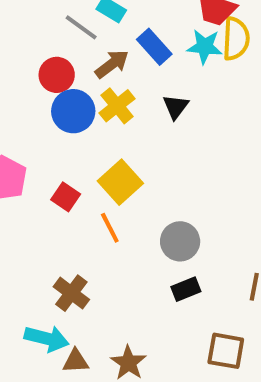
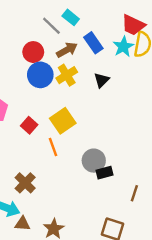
cyan star: (205, 47) -> (123, 47), turned 30
black rectangle: (186, 289) -> (104, 173), moved

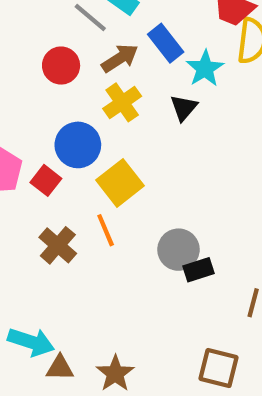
cyan star: (123, 47) -> (205, 69), moved
blue circle: (40, 75) -> (78, 145), moved
red square: (29, 125) -> (46, 180), moved
brown cross: (25, 183) -> (58, 245), moved

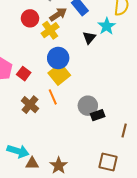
cyan star: (205, 69) -> (107, 26), moved
yellow cross: (122, 102) -> (50, 30), moved
blue circle: (78, 145) -> (58, 58), moved

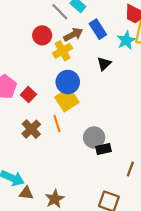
cyan star: (107, 26) -> (126, 40), moved

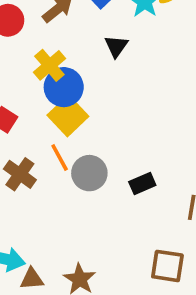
yellow cross: (63, 51) -> (49, 65), moved
gray circle: (94, 137) -> (89, 173), moved

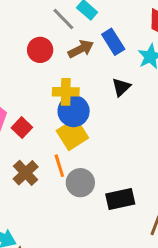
yellow cross: (49, 65) -> (66, 92), turned 30
black rectangle: (142, 184) -> (120, 199), size x1.4

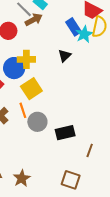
blue rectangle: (113, 42) -> (73, 27), moved
brown arrow: (81, 49) -> (34, 20), moved
blue circle: (74, 111) -> (14, 68), moved

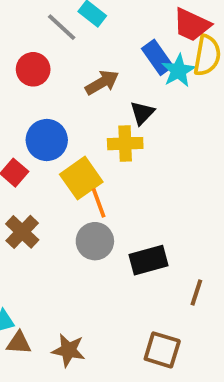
brown arrow: (34, 20) -> (102, 82), moved
yellow cross: (26, 59) -> (125, 144), moved
orange line: (23, 110) -> (99, 203), moved
brown star: (22, 178) -> (69, 350), turned -30

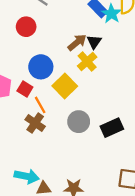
brown arrow: (102, 82) -> (77, 42), moved
yellow cross: (125, 144) -> (87, 61), turned -30
orange line: (99, 203) -> (40, 105), moved

